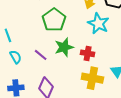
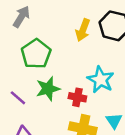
cyan star: (98, 24) -> (101, 80), moved

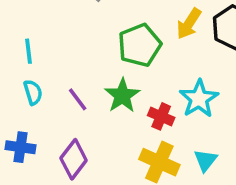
green pentagon: (36, 54) -> (140, 45), moved
green star: (48, 89) -> (122, 96), turned -30

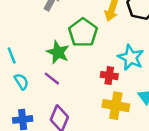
green star: (122, 96) -> (58, 52), moved

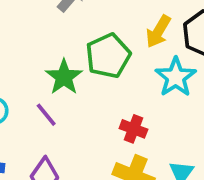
cyan star: (131, 57) -> (176, 77), moved

